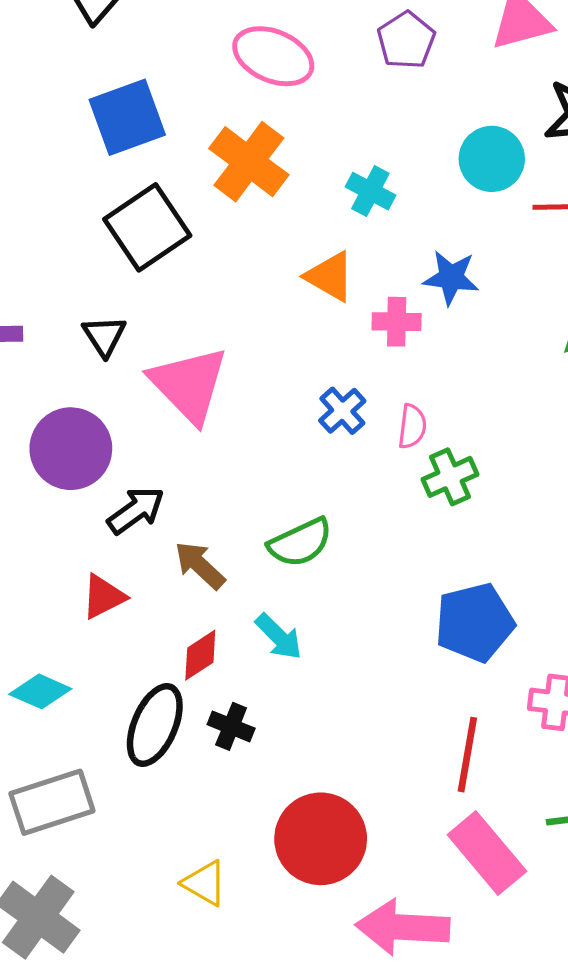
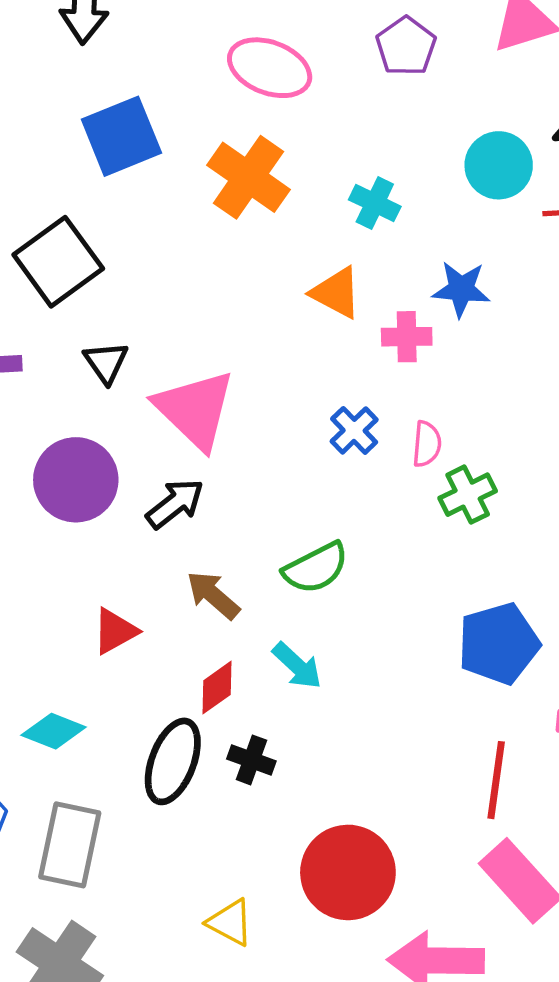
black square: (147, 227) -> (58, 262), moved
black arrow: (136, 510) -> (175, 504), moved
gray rectangle: (52, 802) -> (70, 845), turned -58

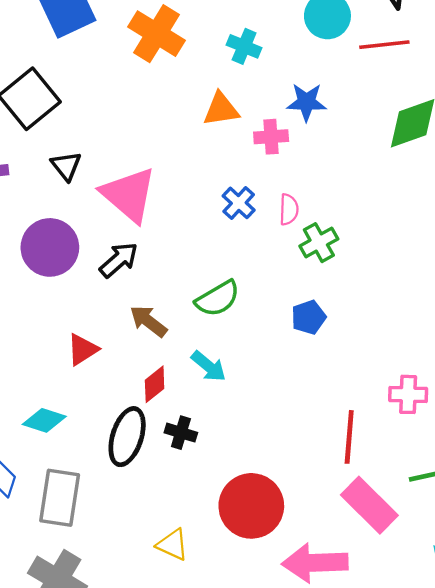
orange triangle: (336, 293) -> (221, 109), turned -33
blue pentagon: (498, 644) -> (309, 317), moved, size x0.6

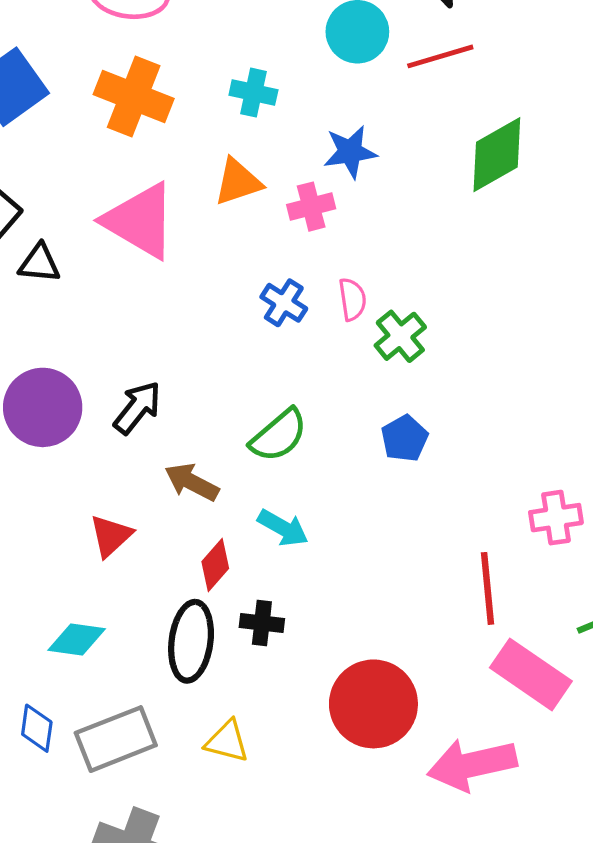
black triangle: (66, 166) -> (39, 263), moved, turned -36
pink triangle: (129, 195) -> (140, 221), moved
gray rectangle: (60, 498) -> (116, 739), turned 70
yellow triangle: (173, 545) -> (227, 741), moved

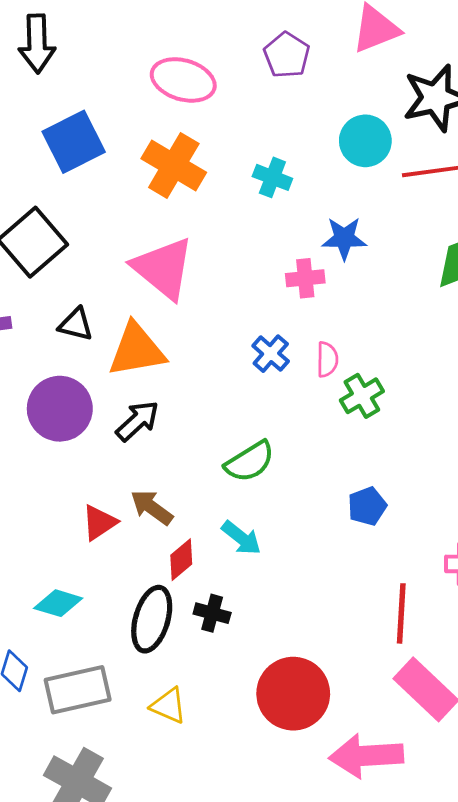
orange triangle: (238, 182) -> (137, 350), moved, size x1.4
black triangle: (39, 263) -> (76, 324), moved
blue pentagon: (405, 438) -> (367, 506), moved
brown arrow: (192, 482) -> (152, 507), moved

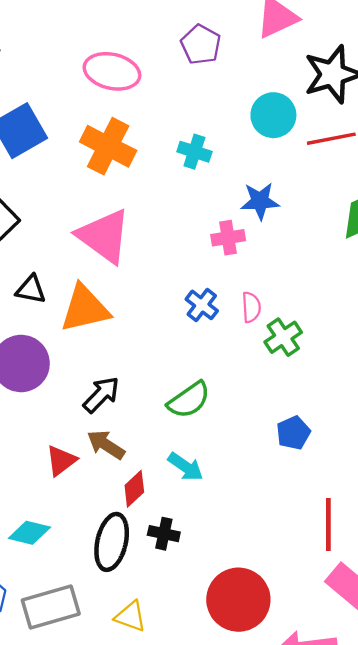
black arrow: (137, 421) -> (101, 395), moved

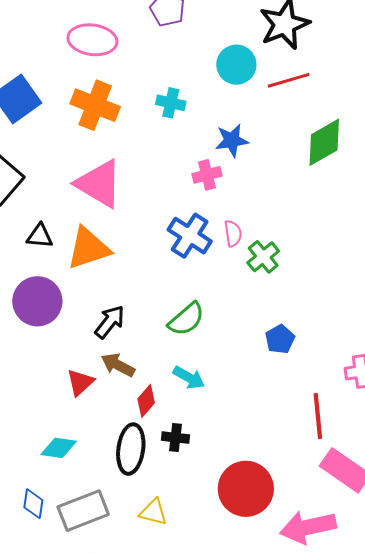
blue cross: (202, 305) -> (190, 236), size x1.5

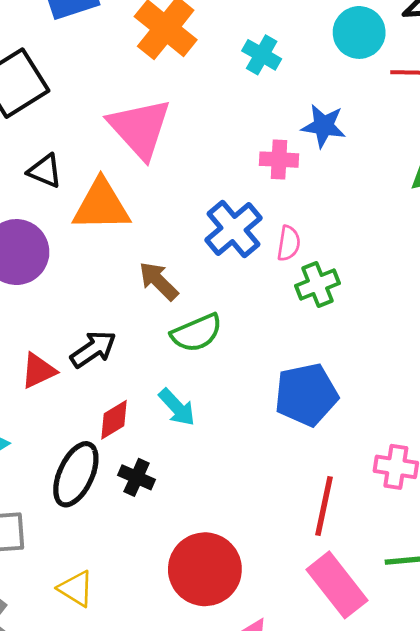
black arrow: (110, 322) -> (93, 349), moved
blue pentagon: (280, 339) -> (306, 395), size x1.6
brown arrow: (118, 365) -> (158, 281), moved
yellow triangle: (153, 512) -> (76, 589), moved

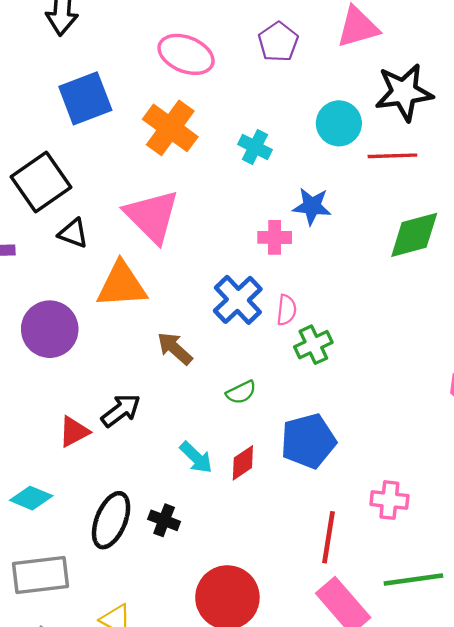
black triangle: (45, 171) -> (73, 233), moved
green semicircle: (196, 333) -> (241, 392), moved, size x0.7
red diamond: (114, 420) -> (243, 463), moved

